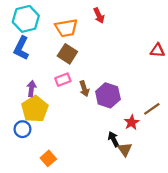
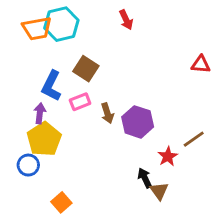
cyan hexagon: (26, 19) -> (61, 24), moved
orange trapezoid: (66, 28) -> (37, 28), moved
blue L-shape: (21, 48) -> (51, 86), moved

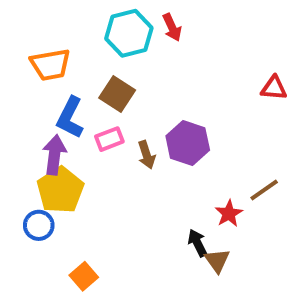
cyan hexagon: (61, 24) -> (129, 33), moved
orange trapezoid: (37, 28) -> (50, 65), moved
purple arrow: (40, 113) -> (54, 155), size x1.4
purple hexagon: (138, 122) -> (188, 143), moved

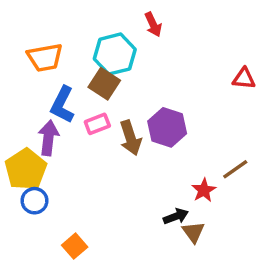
cyan hexagon: (129, 33) -> (115, 54), moved
brown arrow: (147, 155) -> (130, 138), size x1.4
yellow pentagon: (60, 190) -> (26, 169), moved
black arrow: (197, 243) -> (176, 216), turned 95

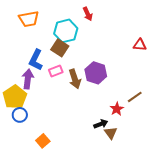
orange trapezoid: (45, 58) -> (29, 19), moved

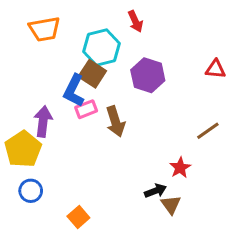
blue L-shape: (36, 60) -> (74, 91), moved
purple hexagon: (96, 73) -> (148, 75), moved
brown line: (135, 97) -> (208, 131), moved
blue circle: (20, 115) -> (31, 191), moved
orange square: (43, 141) -> (78, 217), moved

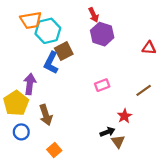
cyan hexagon: (102, 48) -> (48, 31), moved
brown square: (92, 74) -> (64, 51), turned 30
purple hexagon: (148, 75) -> (102, 34), moved
pink rectangle: (86, 109) -> (102, 85), moved
brown arrow: (115, 121) -> (46, 115), moved

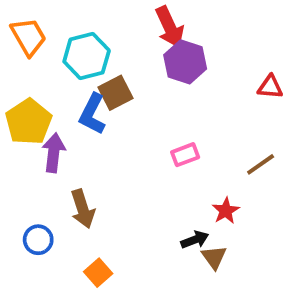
red arrow: (94, 15) -> (170, 27), size x1.5
orange trapezoid: (31, 20) -> (29, 37), moved, turned -110
yellow pentagon: (16, 103) -> (29, 122), moved

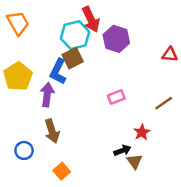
red arrow: (170, 27) -> (91, 19), moved
cyan hexagon: (87, 56) -> (75, 35), moved
purple arrow: (54, 153) -> (47, 95), moved

